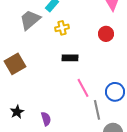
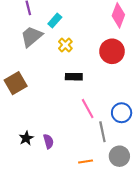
yellow cross: (62, 28) -> (65, 45), turned -32
red circle: (106, 34) -> (112, 51), size x1.5
black star: (17, 112) -> (26, 138), moved

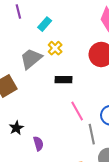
gray trapezoid: (31, 36) -> (31, 59), moved
black star: (26, 138) -> (16, 128), moved

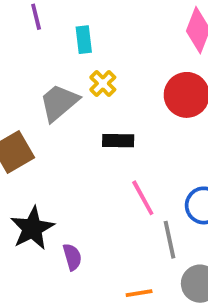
cyan rectangle: (45, 24) -> (84, 40), turned -48
black star: (16, 128) -> (32, 228), size x1.6

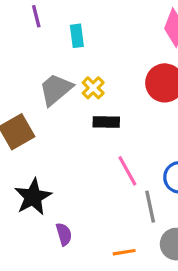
yellow cross: (103, 83) -> (93, 88), moved
purple semicircle: (72, 257) -> (64, 234), moved

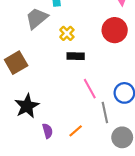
gray trapezoid: (56, 89) -> (37, 18), moved
orange line: (124, 252) -> (76, 131), moved, turned -32

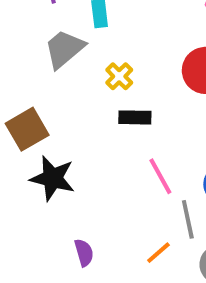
black star: (27, 106) -> (53, 178), moved, turned -30
orange line: (76, 131) -> (158, 253), moved

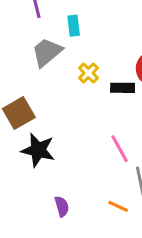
black rectangle: (135, 117) -> (123, 88), moved
orange line: (158, 253) -> (118, 206), turned 66

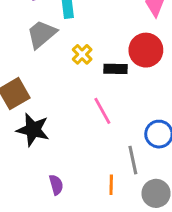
pink line: (120, 149) -> (102, 111), moved
orange line: (118, 206) -> (111, 185), turned 66

